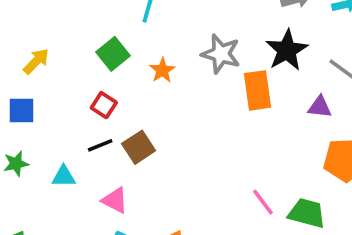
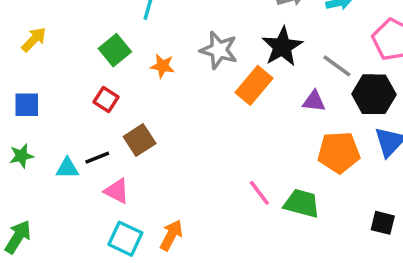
yellow arrow: (36, 61) -> (34, 40), moved
orange star: (162, 70) -> (162, 66), turned -30
orange rectangle: (257, 90) -> (254, 85), turned 48
black line: (100, 145) -> (97, 158), moved

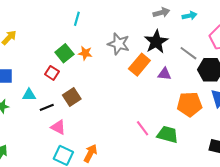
green square: (115, 50) -> (64, 53), moved
purple triangle: (314, 101) -> (164, 74), moved
cyan triangle: (67, 168) -> (29, 95), moved

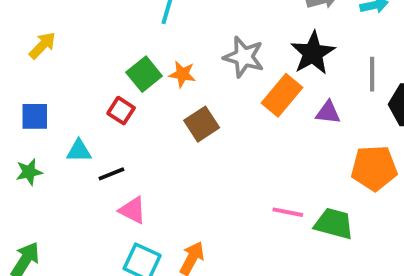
gray line: (188, 53) -> (372, 74), turned 54
brown square: (72, 97) -> (202, 124), moved
pink line: (143, 128) -> (288, 212), turned -42

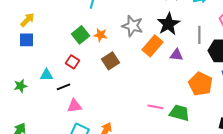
red square: (121, 111) -> (72, 62), moved
blue square: (35, 116) -> (26, 40), moved
orange pentagon: (374, 168) -> (200, 84), turned 30
pink triangle: (133, 210) -> (74, 106), turned -35

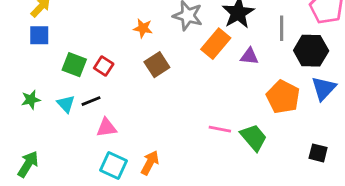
green square: (80, 35) -> (74, 65), moved, turned -30
cyan triangle: (46, 75) -> (66, 104), moved, turned 48
green trapezoid: (179, 113) -> (254, 137), turned 35

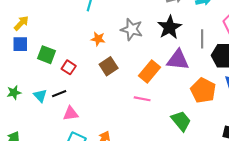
orange rectangle: (216, 44) -> (150, 71), moved
purple triangle: (249, 56) -> (178, 60), size x1.6
green square: (74, 65) -> (47, 55), moved
pink line: (220, 129) -> (142, 99), moved

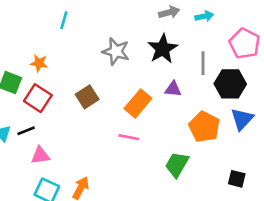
orange star: (98, 39) -> (39, 63), moved
purple triangle: (178, 60) -> (173, 89), size x0.6
red square: (69, 67) -> (38, 98), size x1.5
green trapezoid: (181, 121) -> (177, 165), turned -110

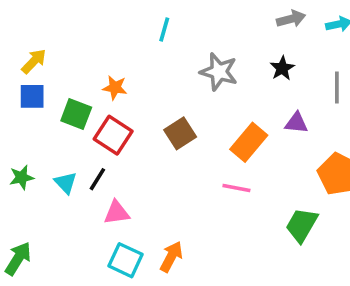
cyan line: (64, 20) -> (164, 29), moved
black star: (163, 49) -> (282, 68), size x0.6
black line: (26, 131) -> (97, 179), turned -36

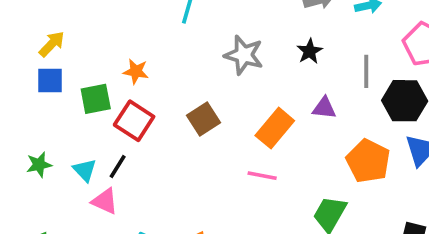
green square: (76, 114) -> (96, 99), turned -32
pink triangle: (117, 213) -> (105, 201), moved, turned 32

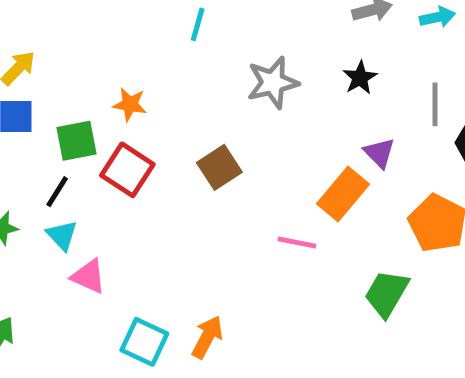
gray star: (244, 55) -> (273, 83), turned -30
purple triangle: (324, 108) -> (379, 153), turned 40
orange rectangle: (275, 128) -> (343, 194), moved
black line: (118, 166) -> (57, 192), moved

